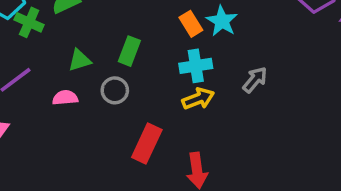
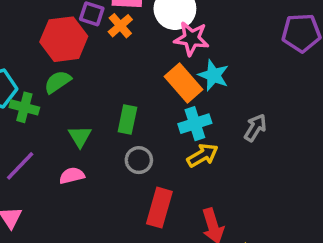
orange rectangle: (191, 24) -> (183, 83), size x1.5
green triangle: (79, 60) -> (80, 136), turned -35
gray circle: (115, 90) -> (139, 160), moved

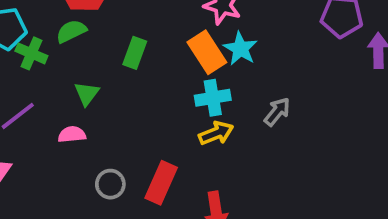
green rectangle: (127, 120) -> (135, 53), moved
gray circle: (139, 160) -> (110, 184), moved

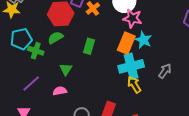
orange rectangle: (207, 52) -> (126, 43), turned 60
cyan cross: (213, 98) -> (131, 66), size x1.4
yellow arrow: (216, 133) -> (134, 85), turned -96

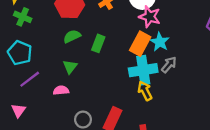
green semicircle: (55, 38) -> (72, 36), moved
cyan pentagon: (21, 39) -> (20, 53), moved, turned 30
green cross: (36, 51) -> (23, 17), moved
gray arrow: (165, 71) -> (169, 65), moved

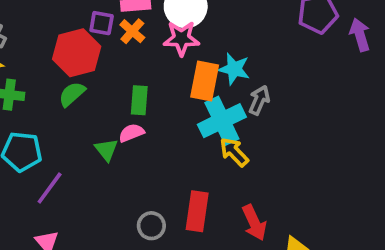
pink star: (150, 17) -> (181, 38), moved
green semicircle: (72, 36) -> (72, 94), moved
pink semicircle: (61, 90) -> (131, 133), moved

